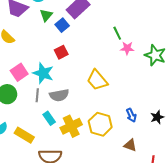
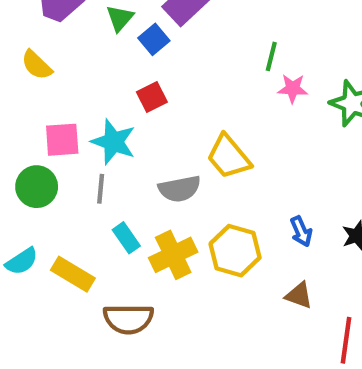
green line: (117, 33) -> (271, 56), turned 40
pink square: (19, 72) -> (62, 140), turned 30
gray semicircle: (59, 95) -> (180, 189), moved

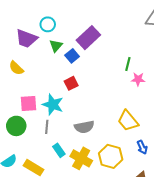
yellow trapezoid: (229, 157) -> (128, 121), moved
yellow cross: (173, 255) -> (81, 158), turned -35

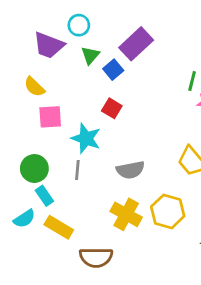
red square: (71, 83) -> (112, 108), turned -32
pink square: (28, 104) -> (50, 117), moved
cyan rectangle: (59, 150) -> (44, 196), moved

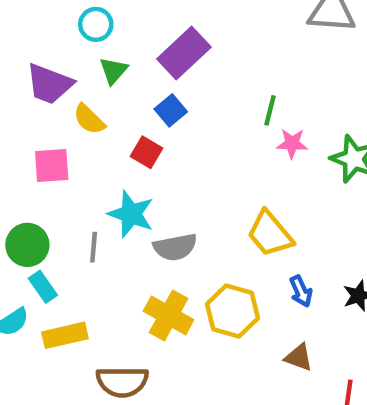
purple trapezoid: (49, 45) -> (49, 84), moved
blue square: (113, 70) -> (171, 110), moved
yellow semicircle: (34, 87) -> (89, 119), moved
cyan star: (86, 138) -> (131, 214), moved
yellow rectangle: (59, 227) -> (65, 335), turned -44

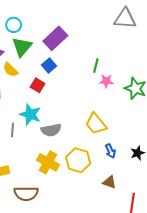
green triangle: (113, 71) -> (22, 47), size x1.5

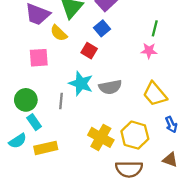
pink star: (106, 81) -> (149, 51), moved
gray semicircle: (51, 130) -> (110, 87), moved
brown semicircle: (26, 194) -> (129, 169), moved

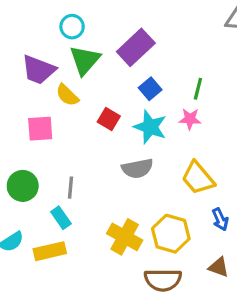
blue square: (102, 28) -> (150, 89), moved
cyan star: (81, 83) -> (150, 127), moved
cyan rectangle: (34, 122) -> (61, 218), moved

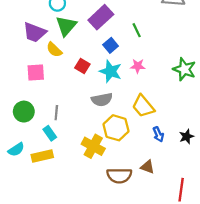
green line: (198, 89) -> (137, 30), moved, turned -40
yellow hexagon: (171, 234) -> (116, 128), moved
brown triangle: (219, 267) -> (147, 167), moved

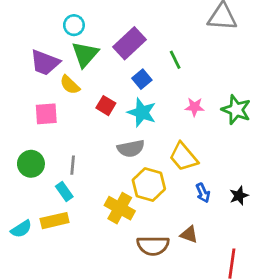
pink star: (138, 66) -> (195, 107), moved
cyan semicircle: (16, 150) -> (21, 229), moved

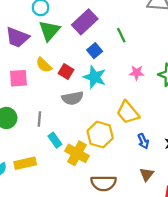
yellow semicircle: (70, 85) -> (44, 65), moved
gray semicircle: (131, 149) -> (73, 98), moved
cyan rectangle: (64, 191) -> (55, 140), moved
brown triangle: (189, 234) -> (147, 174), moved, turned 48

